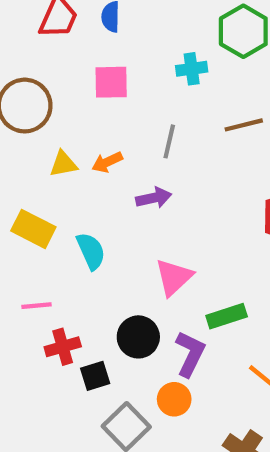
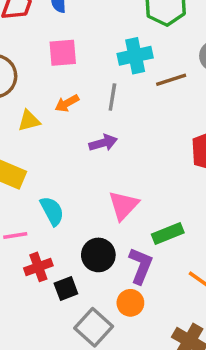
cyan cross: (192, 69) -> (135, 56), moved, size x1.4
orange arrow: (107, 162) -> (67, 103), moved
cyan semicircle: (91, 251) -> (52, 211), moved

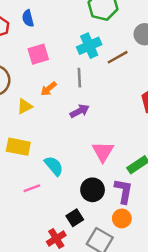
red cross: (38, 267) -> (56, 239), moved

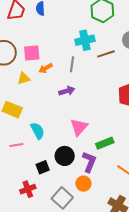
pink square: (38, 54) -> (32, 53), moved
black square: (75, 218) -> (43, 167), moved

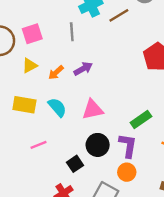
gray line: (72, 64) -> (72, 32), moved
orange arrow: (46, 68) -> (56, 73), moved
pink triangle: (79, 127) -> (93, 110), moved, turned 48
cyan semicircle: (38, 131) -> (57, 107), moved

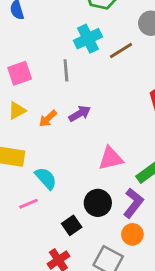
cyan semicircle: (57, 107) -> (46, 178), moved
pink triangle: (93, 110) -> (111, 158), moved
purple L-shape: (128, 145) -> (133, 203), turned 30

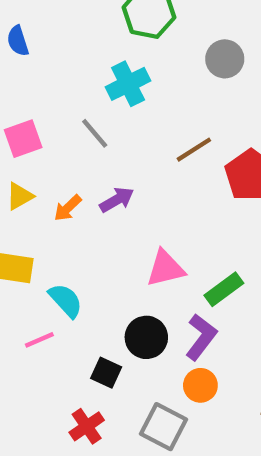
brown line: (121, 51) -> (194, 150), moved
gray line: (66, 70) -> (95, 133), turned -35
black square: (72, 225) -> (106, 373), turned -30

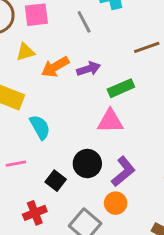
orange arrow: (68, 208) -> (55, 67), size x1.4
green rectangle: (224, 289) -> (121, 88), moved
pink line: (39, 340) -> (16, 164), moved

